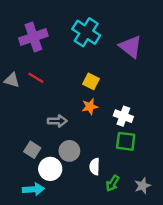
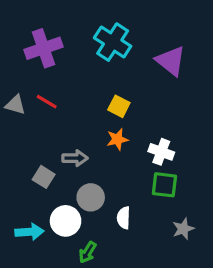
gray square: (32, 150) -> (44, 177), moved
green arrow: (113, 183) -> (88, 252), moved
gray star: (143, 186) -> (183, 229), moved
cyan arrow: (33, 189) -> (29, 232), moved

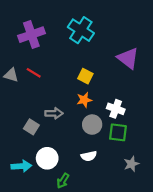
purple triangle: (171, 61) -> (128, 58), moved
gray circle: (91, 197) -> (92, 125), moved
white semicircle: (124, 218) -> (89, 156), turned -104

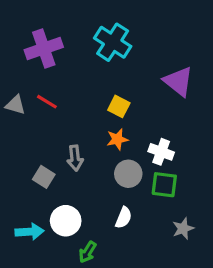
gray arrow: (54, 113) -> (75, 158), turned 84
white semicircle: (89, 156) -> (124, 218), turned -56

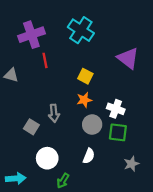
red line: (47, 102) -> (45, 60), moved, turned 48
cyan arrow: (30, 232) -> (16, 178), moved

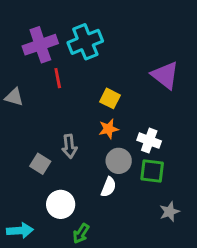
cyan cross: (81, 30) -> (85, 42), moved, turned 35
white semicircle: (89, 156) -> (109, 187), moved

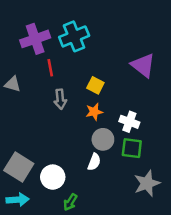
gray arrow: (69, 146) -> (60, 99), moved
gray square: (40, 164) -> (19, 167), moved, size x1.6
gray star: (169, 212) -> (147, 183), size x1.5

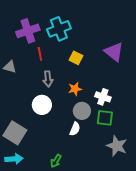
yellow square: (95, 85) -> (76, 58), moved
white circle: (53, 177) -> (42, 105), moved
gray star: (147, 183) -> (117, 146), turned -30

